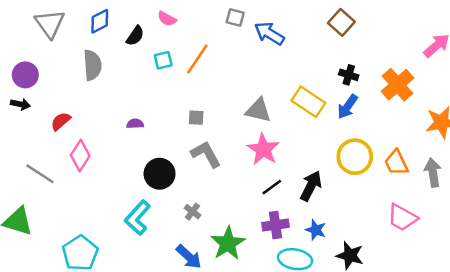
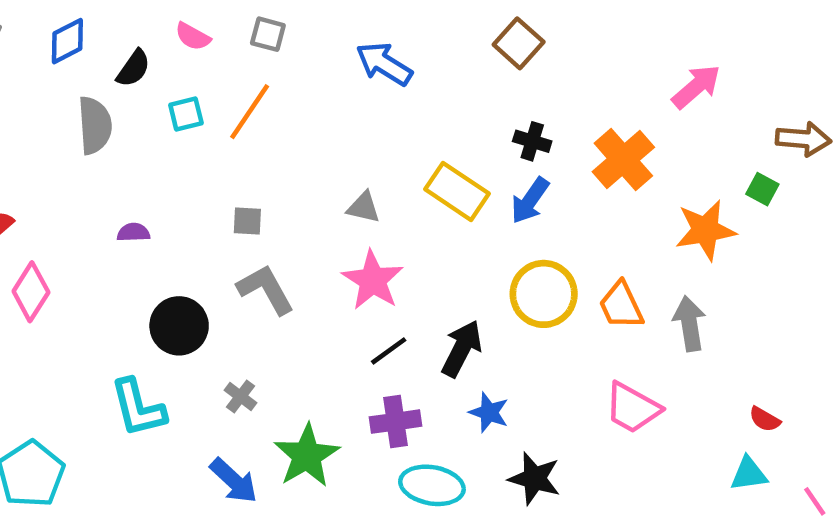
gray square: (235, 18) -> (268, 34), moved
gray semicircle: (92, 65) -> (95, 125), moved
gray triangle: (258, 110) -> (364, 207), size x0.7
cyan L-shape: (138, 218) -> (138, 408), turned -56
blue star: (316, 230) -> (489, 412), moved

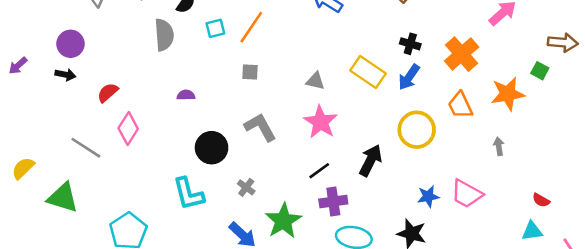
gray square: (247, 221) -> (250, 72), moved
orange trapezoid: (621, 305) -> (460, 105), moved
gray arrow: (689, 324) -> (499, 146), size x0.6
black line: (389, 351) -> (319, 171), moved
blue star: (489, 412) -> (428, 196), moved, turned -30

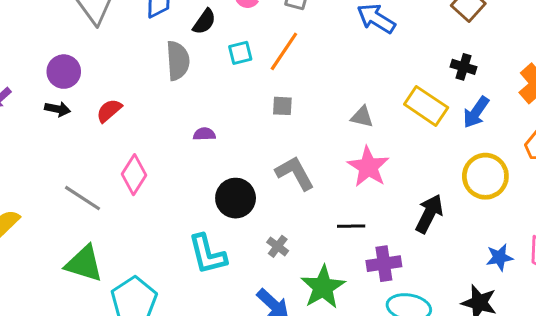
black cross: (410, 44) -> (464, 67), moved
red semicircle: (108, 93) -> (109, 111), moved
black line: (319, 171) -> (351, 226), moved, turned 35
green triangle: (63, 198) -> (84, 264), moved

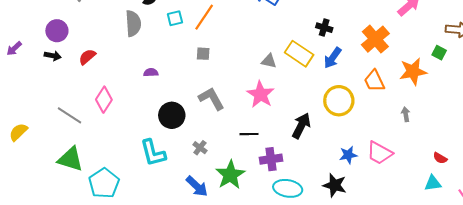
gray triangle: (362, 117) -> (269, 61), moved

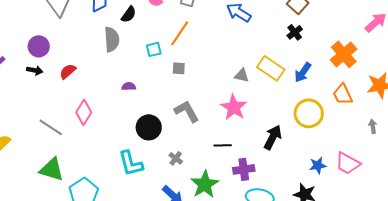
cyan square: (175, 18) -> (154, 49), moved
black cross: (324, 28) -> (295, 32), moved, turned 35

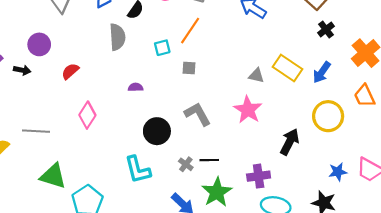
black cross: (295, 32) -> (326, 29), moved
black arrow: (35, 70) -> (22, 70), moved
gray line: (51, 127) -> (36, 131), moved, turned -30
black line: (223, 145) -> (209, 160), moved

